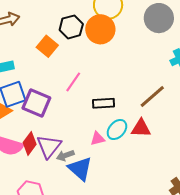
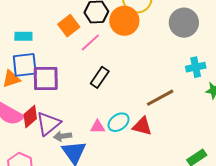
pink line: (73, 82) -> (90, 42), moved
purple square: (36, 103) -> (46, 79), turned -36
black rectangle: (104, 103) -> (100, 77), moved, turned -65

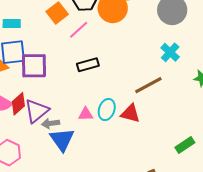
cyan cross: (196, 67) -> (170, 52), moved, turned -36
black rectangle: (100, 77) -> (88, 65), turned 40
cyan ellipse: (119, 122) -> (107, 110), turned -35

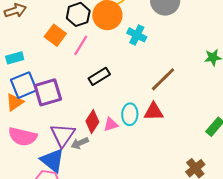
cyan cross: (170, 52) -> (137, 35), moved
red diamond: (18, 104) -> (92, 122), moved
blue triangle: (62, 140) -> (52, 160), moved

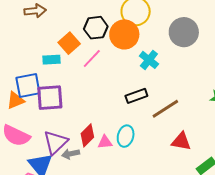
cyan rectangle: (15, 58) -> (52, 60), moved
black rectangle: (99, 76) -> (136, 96), moved
red triangle: (154, 112) -> (181, 141), moved

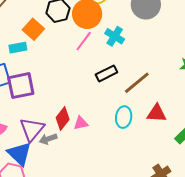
pink line: (92, 58) -> (84, 41), moved
cyan ellipse: (126, 136) -> (124, 117), moved

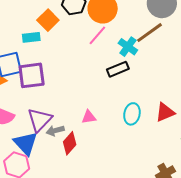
cyan cross: (115, 36) -> (128, 47), moved
brown line: (137, 83) -> (150, 33), moved
red triangle: (157, 113) -> (165, 112), turned -30
red diamond: (63, 119) -> (70, 143), moved

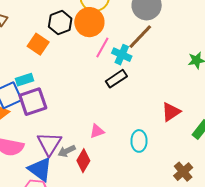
pink line: (97, 35) -> (102, 47), moved
cyan rectangle: (31, 37) -> (24, 80), moved
cyan ellipse: (132, 114) -> (139, 141), moved

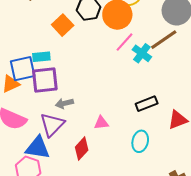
black rectangle: (116, 79) -> (147, 104), moved
gray arrow: (67, 151) -> (64, 103), moved
blue triangle: (40, 169) -> (38, 148), turned -40

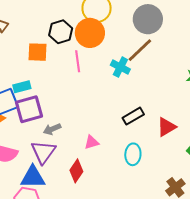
orange square: (63, 25) -> (38, 52), turned -35
pink line: (125, 42) -> (78, 61), moved, turned -40

